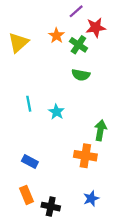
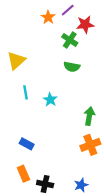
orange star: (56, 36) -> (48, 17), moved
yellow triangle: (18, 43) -> (16, 61), moved
orange cross: (85, 156) -> (90, 145), moved, turned -30
blue star: (91, 198) -> (81, 185), moved

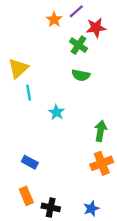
cyan line: (25, 92) -> (29, 93), moved

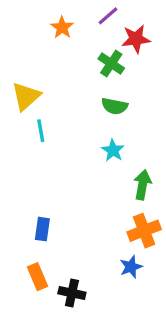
orange star: (54, 20) -> (62, 27), moved
cyan star: (56, 112) -> (113, 150), moved
blue rectangle: (30, 162) -> (42, 229), turned 70
blue star: (91, 209) -> (131, 267), moved

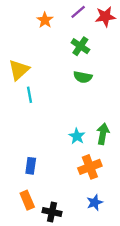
red star: (136, 39) -> (105, 17), moved
cyan star: (113, 150) -> (77, 136), moved
orange cross: (144, 231) -> (90, 167), moved
blue star: (131, 267) -> (95, 202), moved

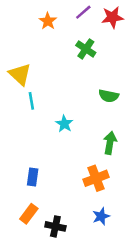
yellow triangle: (19, 70) -> (20, 74), turned -35
green semicircle: (83, 77) -> (109, 96), moved
cyan star: (77, 136) -> (64, 124), moved
orange rectangle: (27, 200) -> (29, 214), turned 60

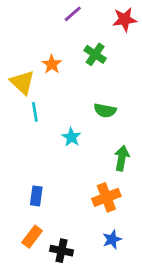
purple line: (83, 12) -> (73, 14), moved
orange star: (48, 21) -> (52, 64), moved
green semicircle: (109, 96) -> (105, 110), moved

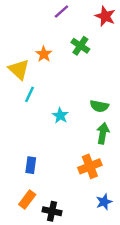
red star: (125, 19) -> (105, 16), turned 30
green semicircle: (105, 110) -> (99, 106), moved
cyan line: (35, 112) -> (30, 94), turned 35
blue star: (112, 239) -> (104, 202), moved

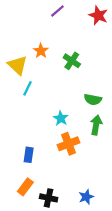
green cross: (80, 46) -> (72, 61), moved
cyan star: (60, 116) -> (61, 118), moved
orange cross: (90, 166) -> (68, 144), moved
blue star: (104, 202) -> (86, 197), moved

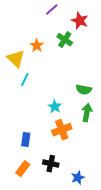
red star: (98, 15) -> (80, 21), moved
green cross: (72, 61) -> (65, 40), moved
black cross: (49, 198) -> (51, 164), moved

